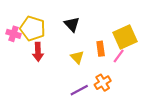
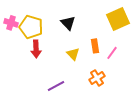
pink cross: (13, 34) -> (11, 23), moved
yellow square: (125, 37) -> (118, 19), moved
purple line: (79, 90) -> (56, 86), moved

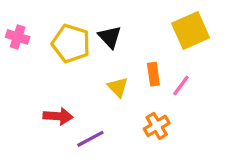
yellow pentagon: (31, 27) -> (71, 43), moved
red arrow: (36, 49) -> (58, 116), moved, turned -84

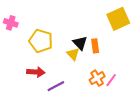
black triangle: (110, 37) -> (80, 43), moved
yellow pentagon: (71, 43) -> (41, 41), moved
pink line: (181, 85) -> (111, 80), moved

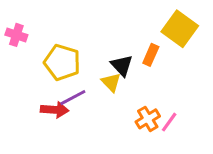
yellow square: (118, 19) -> (180, 29), turned -30
orange rectangle: (95, 46) -> (151, 55), moved, turned 32
purple line: (56, 86) -> (73, 98), moved

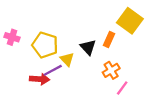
pink cross: (16, 35) -> (12, 37), moved
yellow triangle: (111, 82) -> (67, 59), moved
orange cross: (148, 119) -> (111, 70), moved

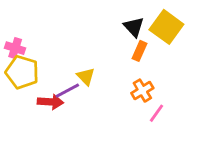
yellow pentagon: (45, 45) -> (22, 72), moved
black triangle: (88, 47) -> (134, 27), moved

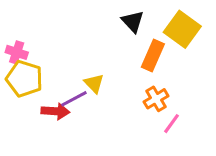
black triangle: (134, 27) -> (133, 21), moved
orange rectangle: (140, 51) -> (153, 55), size x1.4

